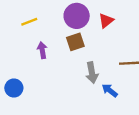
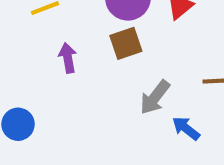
gray arrow: (92, 73) -> (155, 97), turned 48

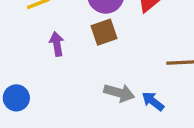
gray arrow: (155, 97) -> (119, 93), moved, turned -112

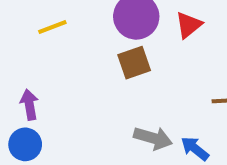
purple arrow: (57, 44) -> (29, 105), moved

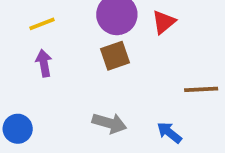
purple arrow: (29, 105) -> (44, 63), moved
gray arrow: (153, 138) -> (109, 123), moved

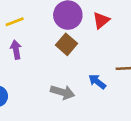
brown square: (115, 56) -> (67, 44), turned -30
blue arrow: (169, 132) -> (97, 82), moved

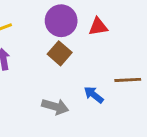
red triangle: (101, 20) -> (98, 27), turned 30

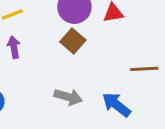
blue arrow: (94, 95) -> (116, 105), moved, size x1.4

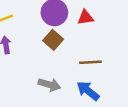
brown line: (144, 69) -> (90, 62), moved

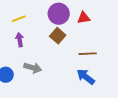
gray arrow: (49, 85) -> (33, 68), moved

